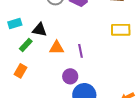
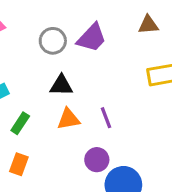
black triangle: (40, 30) -> (61, 85), moved

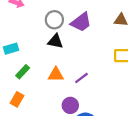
black triangle: (61, 85) -> (55, 41), moved
purple line: (106, 118) -> (81, 78), turned 64

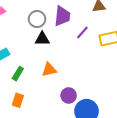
purple trapezoid: (81, 22) -> (62, 16), turned -35
purple line: (81, 78) -> (82, 33), moved

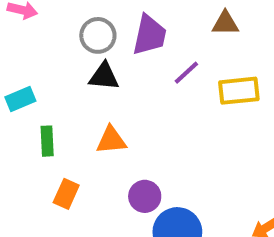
green rectangle: (18, 74) -> (47, 141), turned -40
orange rectangle: (18, 100) -> (66, 194), moved

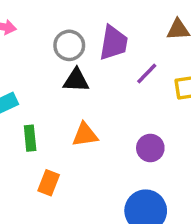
purple circle: (145, 196) -> (150, 148), moved

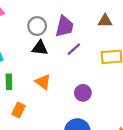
purple line: (147, 74) -> (74, 49), moved
orange triangle: (85, 135) -> (43, 82), turned 42

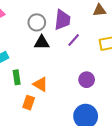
orange triangle: (43, 82) -> (40, 84), moved

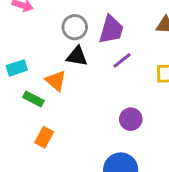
green rectangle: (17, 77) -> (33, 99), turned -64
orange triangle: (40, 84) -> (56, 81), moved

